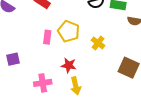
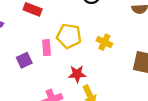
purple square: (13, 59) -> (24, 60), moved

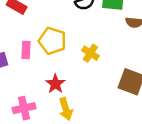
red star: (77, 74) -> (55, 84), turned 30

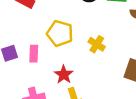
pink rectangle: (26, 50) -> (34, 54), moved

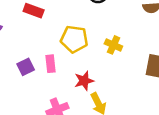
red star: (64, 75) -> (84, 81), turned 30

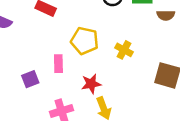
purple square: (26, 67) -> (30, 79), moved

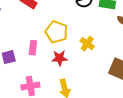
red star: (91, 84) -> (60, 58), moved

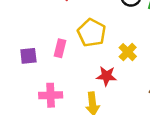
red star: (60, 58) -> (107, 76), moved

